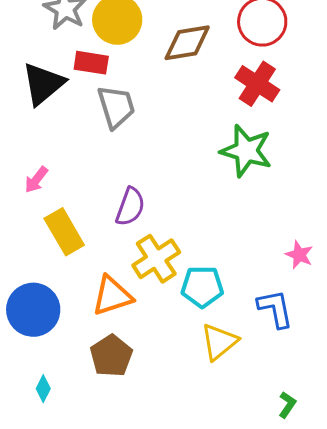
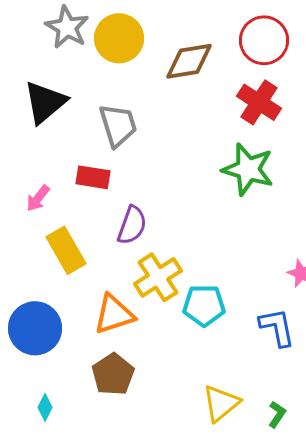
red rectangle: (91, 63) -> (93, 177), moved
yellow triangle: (219, 342) -> (221, 403), moved
green L-shape: (287, 405) -> (277, 414), moved

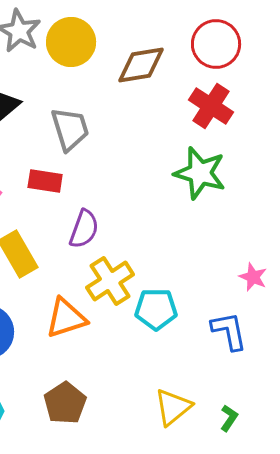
brown pentagon: (113, 374) -> (65, 403), moved

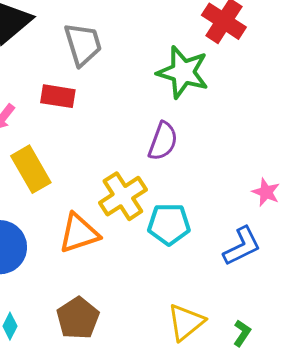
green star: (200, 173) -> (183, 72), moved
purple semicircle: (84, 229) -> (163, 141), moved
blue L-shape: (229, 331) -> (242, 246), turned 75

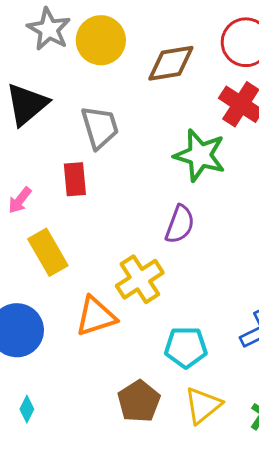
red rectangle: (58, 96) -> (75, 179), turned 76
cyan pentagon: (169, 224) -> (186, 347), moved
brown pentagon: (78, 318) -> (139, 401), moved

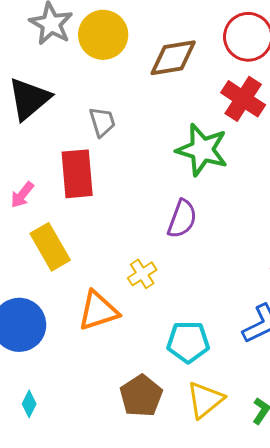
gray trapezoid: (100, 127) -> (102, 122), size x0.7
red rectangle: (75, 179) -> (77, 174), size x1.4
yellow cross: (140, 279) -> (142, 274), size x0.6

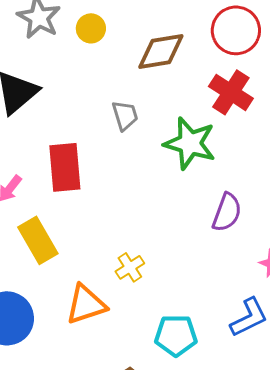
yellow circle: (103, 35) -> (91, 28), size x0.6
gray trapezoid: (102, 122) -> (125, 115), moved
purple semicircle: (182, 219) -> (227, 212), moved

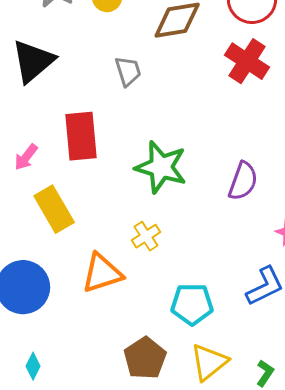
gray trapezoid: (125, 115) -> (128, 71), moved
green star: (190, 143) -> (161, 167), moved

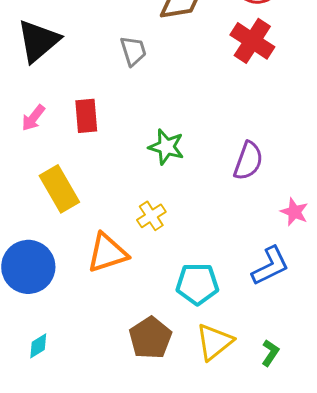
red rectangle: (81, 136) -> (86, 116), size x0.7
pink arrow: (26, 157) -> (33, 118), moved
green star: (161, 167) -> (166, 147), size x0.7
cyan diamond: (33, 366) -> (38, 346), turned 32

